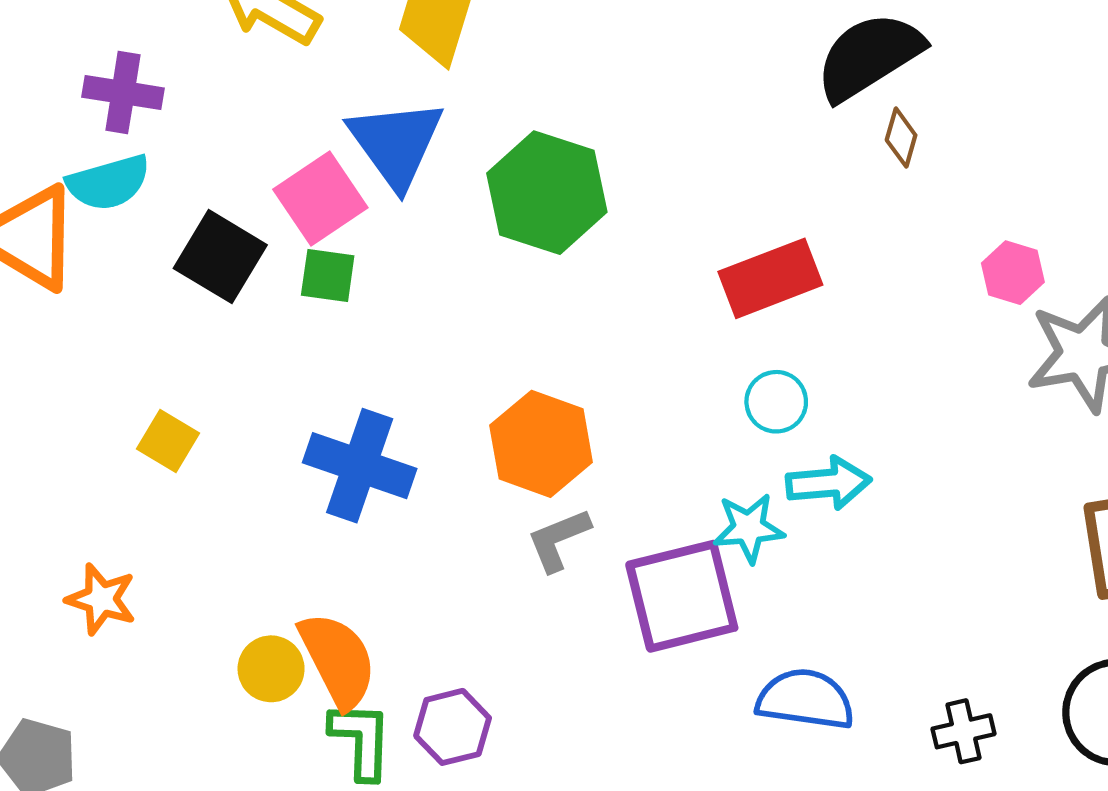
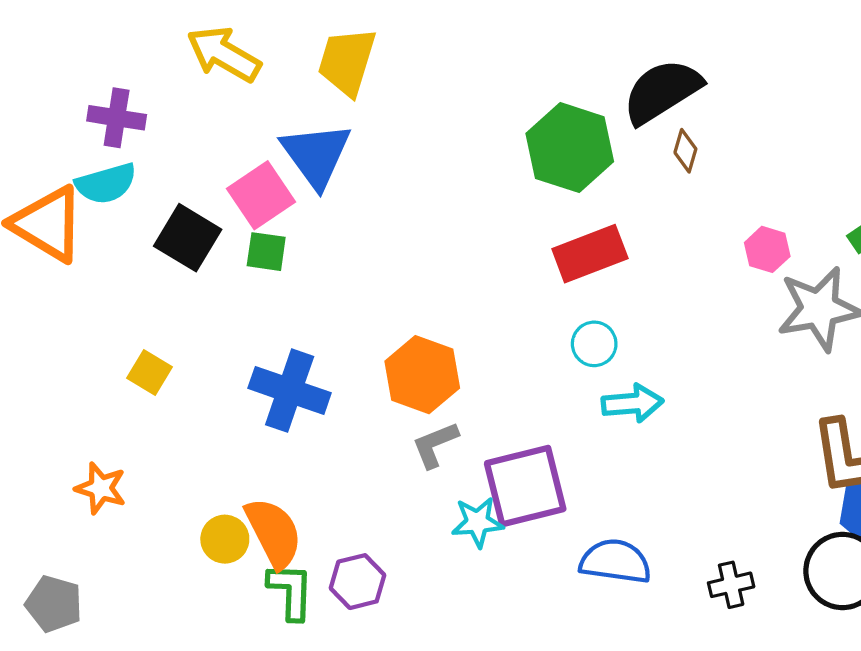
green hexagon: (547, 193) -> (570, 148), moved
cyan star: (749, 528) -> (477, 522), moved

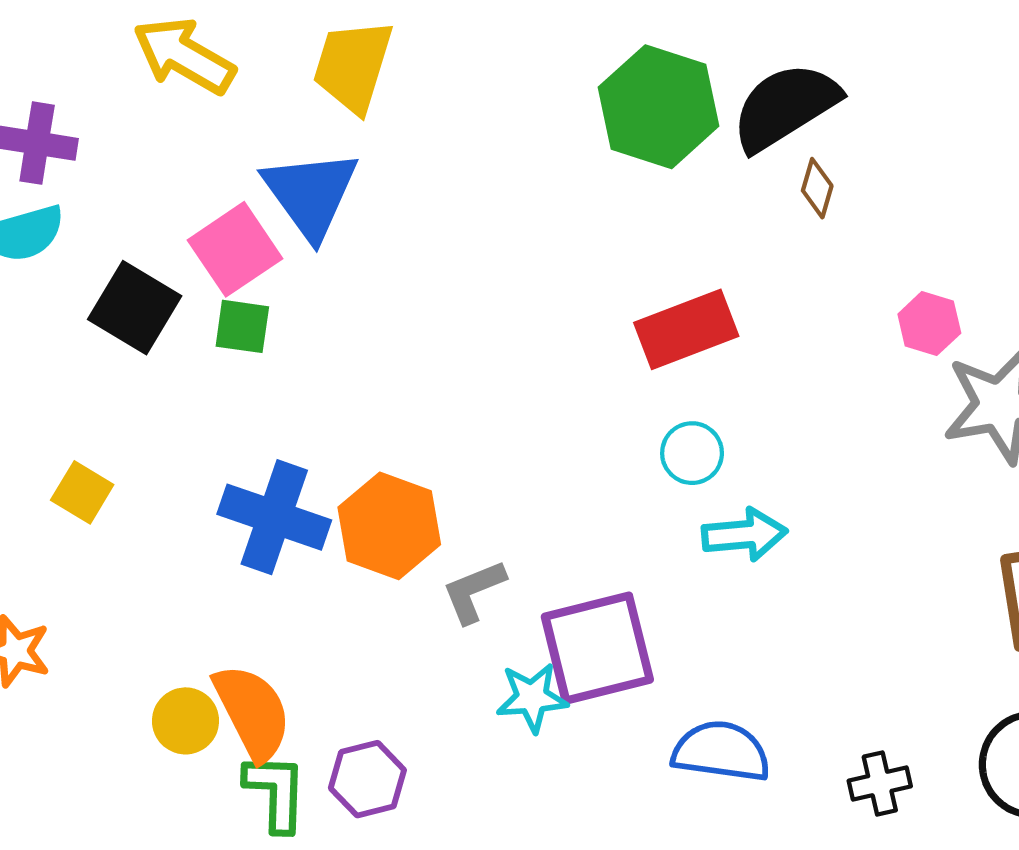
green hexagon: (570, 148) -> (659, 107), moved
orange hexagon: (422, 375) -> (389, 526), moved

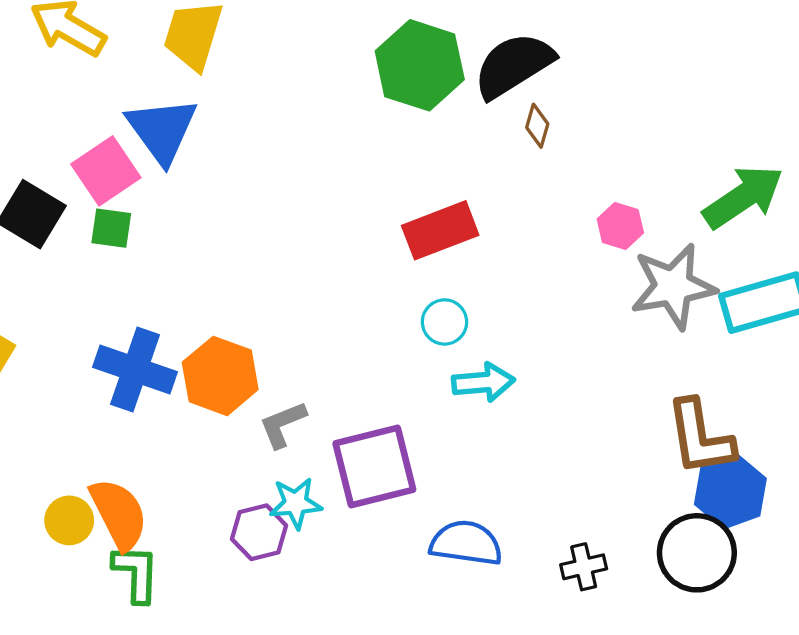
cyan star: (532, 698) -> (296, 503), moved
purple hexagon: (367, 779) -> (259, 532), moved

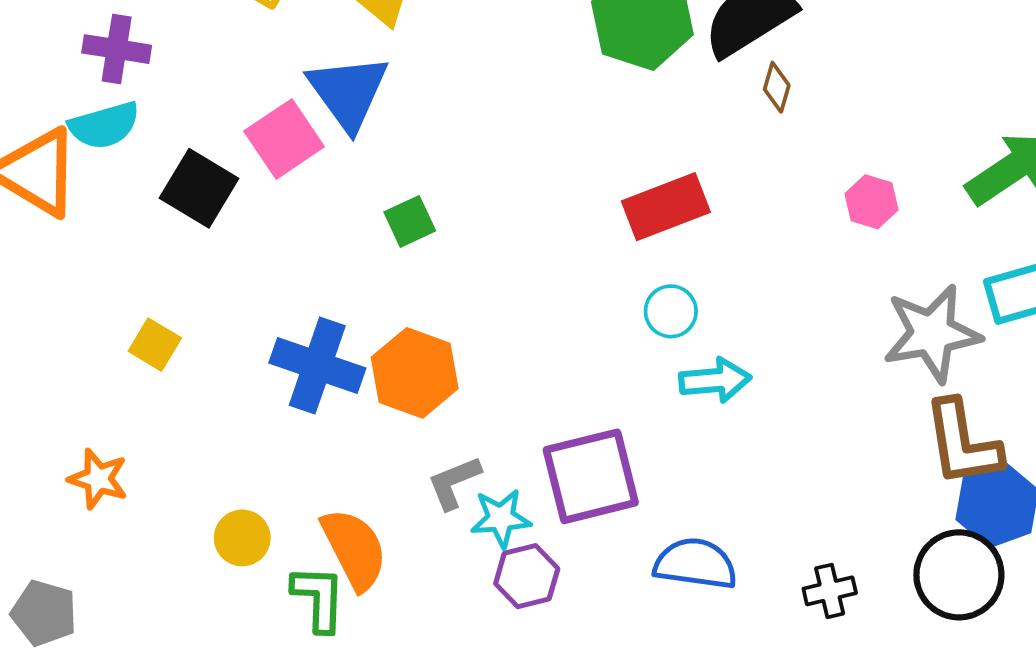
green square: (111, 228) -> (410, 221), moved, turned -33
gray star: (673, 286) -> (932, 334), moved
gray L-shape: (283, 424) -> (454, 483), moved
orange semicircle: (119, 514) -> (354, 549), moved
purple hexagon: (259, 532) -> (527, 576), moved

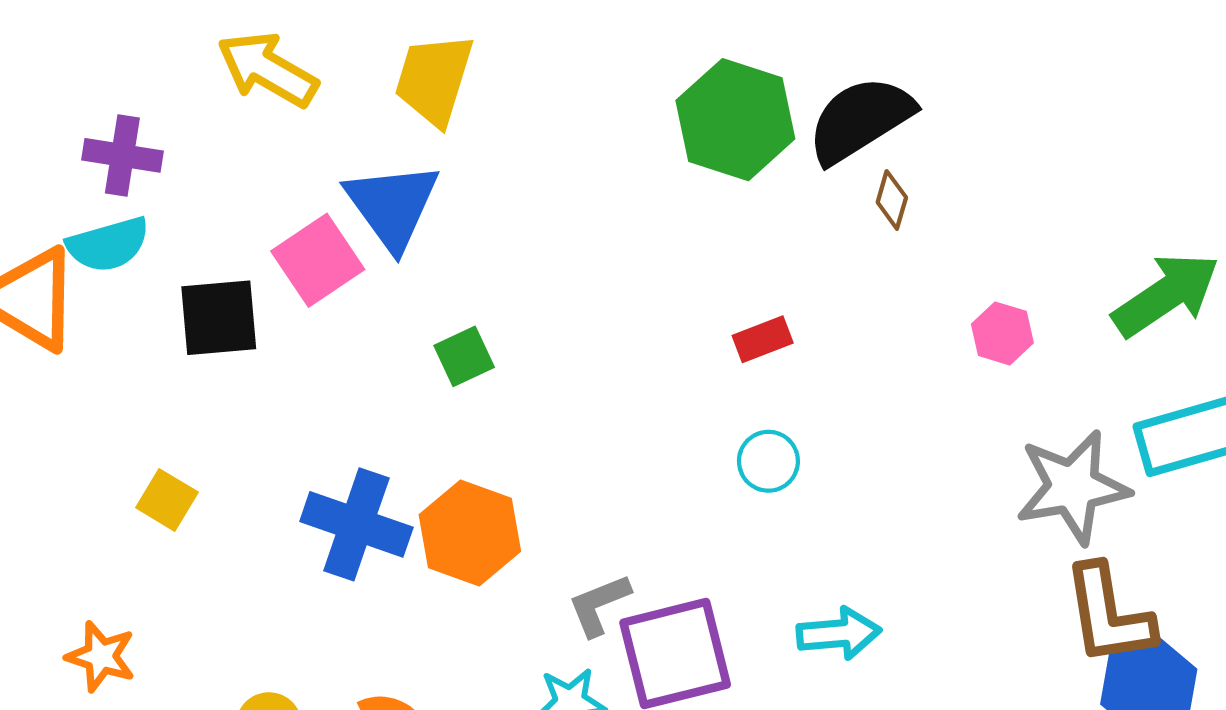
black square: (199, 188) -> (219, 318), turned -36
red rectangle: (666, 207) -> (763, 339), size x0.6
cyan arrow: (715, 380) -> (839, 633), moved
gray L-shape: (454, 483) -> (599, 605), moved

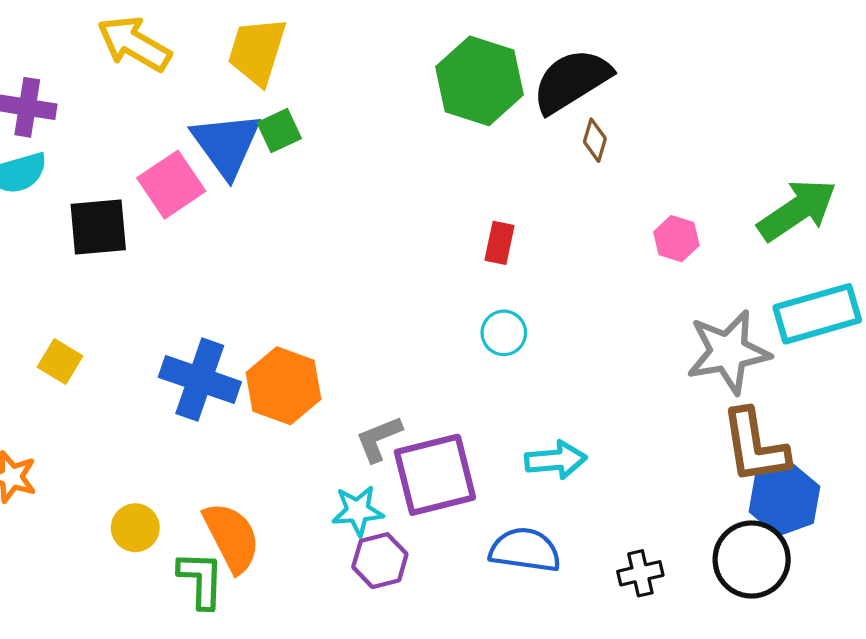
red rectangle: (763, 339) -> (500, 243), turned -57
green square: (464, 356) -> (279, 131), moved

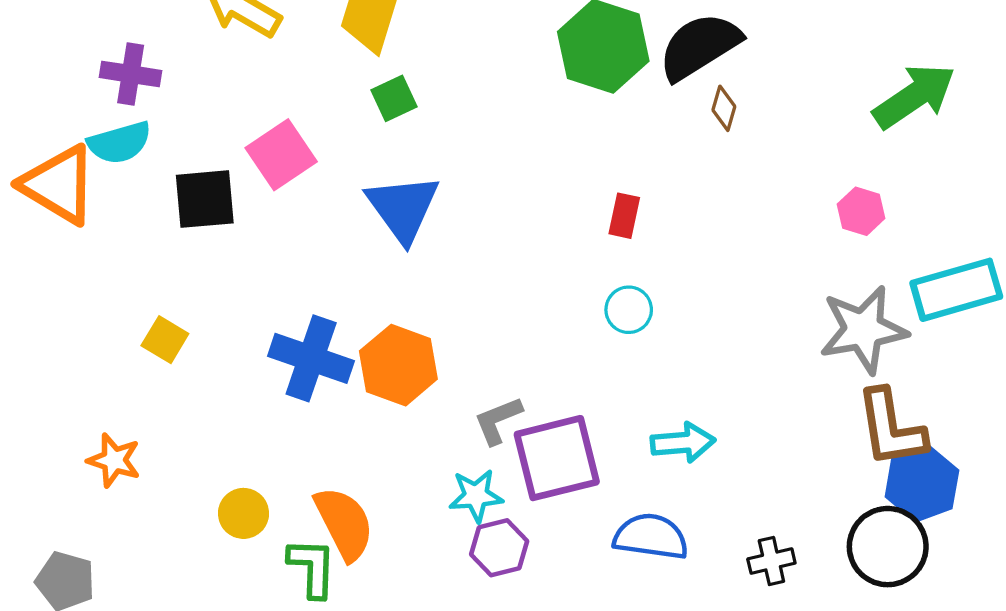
blue triangle: (226, 144) -> (403, 208), moved
green arrow: (797, 210) -> (914, 96), moved
pink hexagon: (676, 239) -> (861, 211), moved

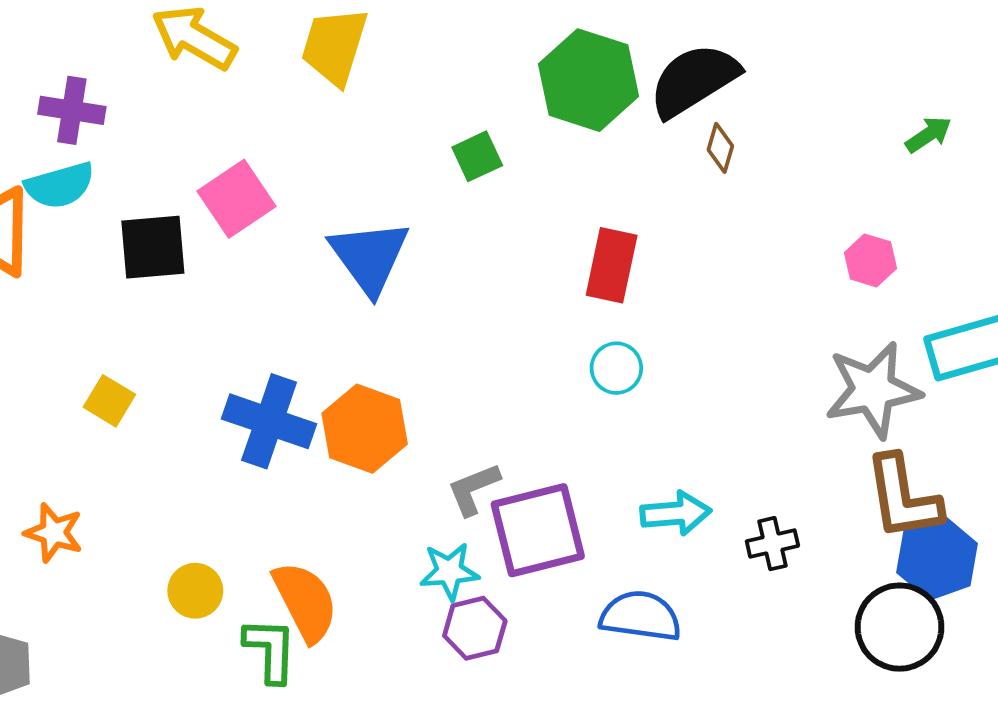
green arrow: (914, 96) -> (929, 135), size x0.5
green square: (394, 98) -> (477, 156), moved
red rectangle: (624, 216) -> (612, 265), size x1.5
black cross: (771, 561) -> (772, 544), moved

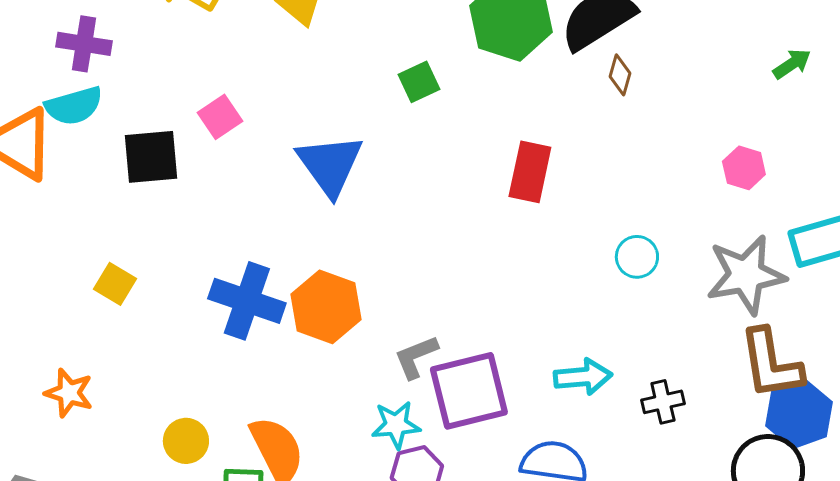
pink square: (236, 199) -> (220, 117), size x0.7
cyan circle: (616, 368) -> (637, 257), moved

